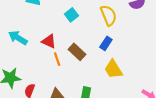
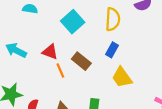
cyan square: (71, 15) -> (73, 22), size x1.5
yellow semicircle: (108, 15) -> (113, 19), turned 30

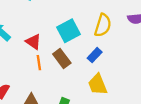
cyan square: (73, 22) -> (69, 31), moved

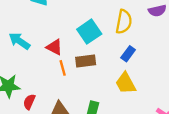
blue rectangle: (95, 55) -> (128, 54), moved
brown rectangle: (62, 59) -> (86, 61), turned -54

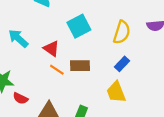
cyan square: (89, 32) -> (79, 26), moved
orange line: (63, 68) -> (57, 70), turned -48
red semicircle: (29, 102) -> (20, 98), turned -96

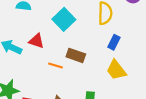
red triangle: (51, 48) -> (36, 41), moved
brown rectangle: (80, 66) -> (76, 55), turned 36

